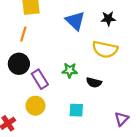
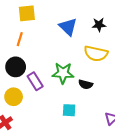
green star: (70, 70) -> (63, 73), size x1.5
yellow circle: (35, 106) -> (14, 97), moved

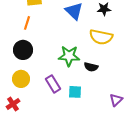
purple rectangle: (35, 81) -> (53, 84), moved

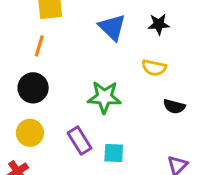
yellow semicircle: (101, 37) -> (154, 68), size x0.7
black semicircle: (91, 67) -> (174, 106), moved

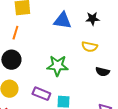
blue triangle: (112, 27) -> (62, 21), turned -36
purple rectangle: (80, 141) -> (41, 94), turned -36

